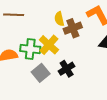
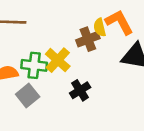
yellow semicircle: (59, 19) -> (100, 27), moved
gray square: (41, 73) -> (28, 96), moved

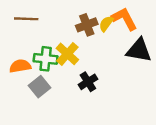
yellow semicircle: (100, 27) -> (106, 24), turned 49
brown cross: (88, 39) -> (87, 25), moved

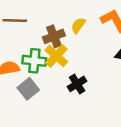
yellow semicircle: (106, 24) -> (78, 25), moved
brown cross: (87, 25) -> (54, 36), moved

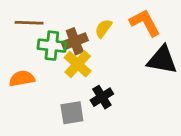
green cross: (34, 61) -> (52, 46), moved
gray square: (28, 89) -> (72, 113), moved, turned 30

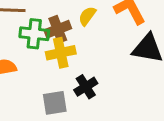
yellow cross: (78, 64) -> (61, 53), turned 36

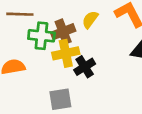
black cross: (86, 87) -> (85, 67), moved

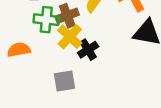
yellow cross: (66, 53) -> (70, 37), turned -35

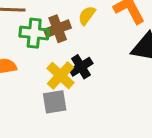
yellow cross: (70, 37) -> (60, 76), moved

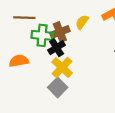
black cross: (81, 67) -> (57, 48), moved
gray square: (55, 102) -> (58, 87), turned -36

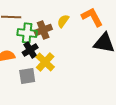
black cross: (57, 48) -> (30, 50), moved
gray square: (58, 87) -> (27, 76), moved, turned 36

